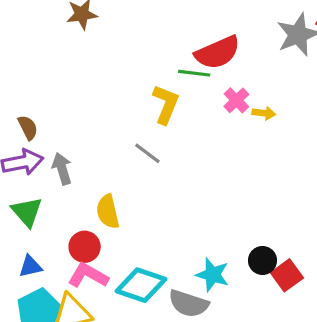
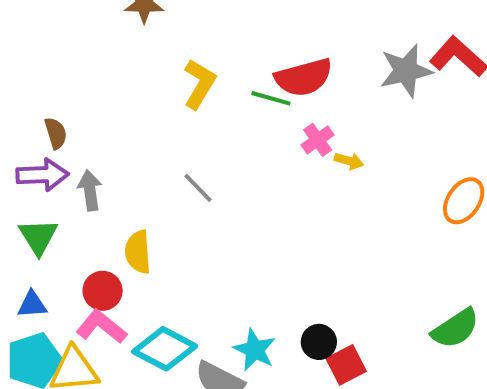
yellow L-shape: (166, 104) -> (199, 84), moved

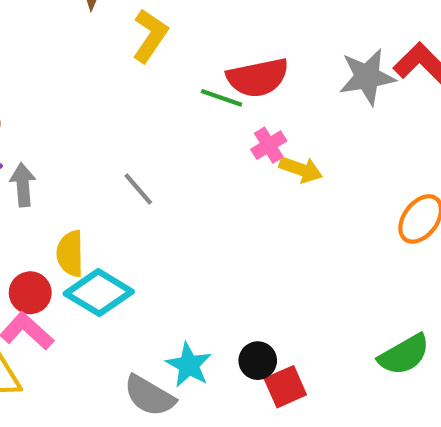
yellow L-shape: (199, 84) -> (150, 36), moved
yellow arrow: (349, 161) -> (301, 169), size x1.4
cyan diamond: (165, 349) -> (99, 293), moved

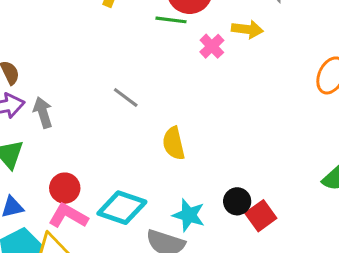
yellow arrow: (301, 169) -> (247, 29), moved
yellow semicircle: (70, 254) -> (174, 143), moved
cyan diamond: (99, 293) -> (122, 208), moved

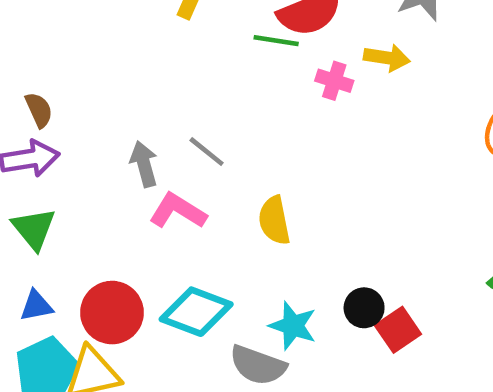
pink cross: (212, 46) -> (334, 81), turned -30
gray arrow: (43, 112) -> (144, 164), moved
red circle: (65, 188) -> (112, 313), moved, size x1.4
pink L-shape: (68, 216) -> (178, 211), moved

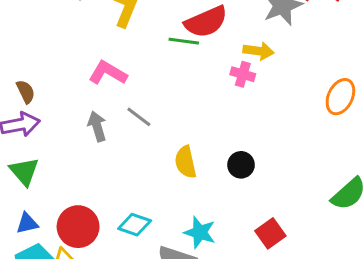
pink cross: (334, 81) -> (243, 74), moved
pink L-shape: (178, 211) -> (108, 73), moved
black circle: (364, 308) -> (241, 165), moved
cyan diamond: (196, 312) -> (135, 225), size x0.7

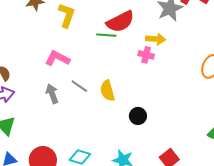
yellow semicircle: (186, 162) -> (107, 91), moved
black circle: (241, 165) -> (138, 116), moved

